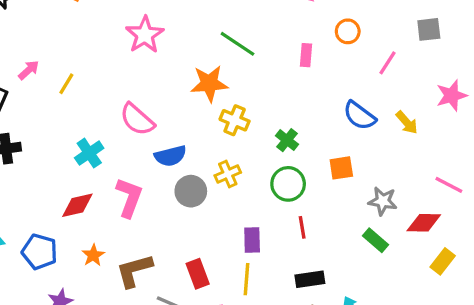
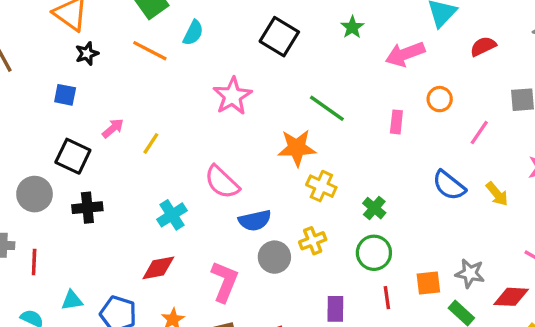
orange square: (341, 168) -> (428, 283), moved
pink L-shape: (129, 198) -> (225, 282), moved

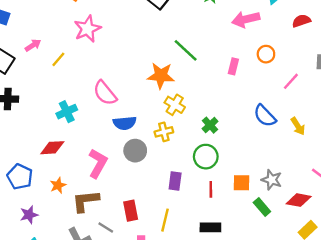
pink star: (232, 96) -> (87, 29), moved
yellow cross: (313, 241) -> (164, 132), moved
purple rectangle: (335, 309) -> (175, 181), moved

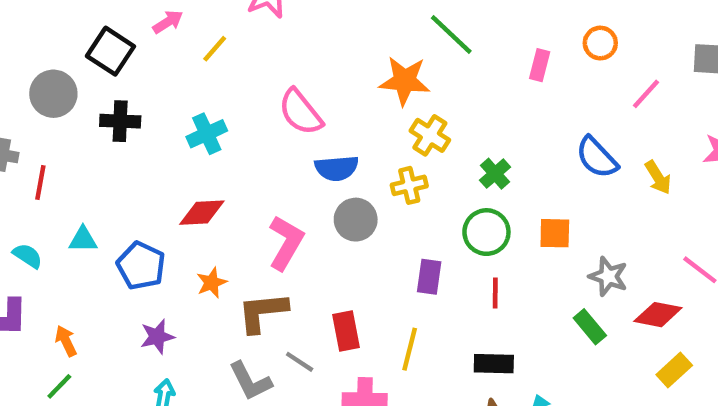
cyan cross: (67, 112) -> (207, 134), moved
orange square: (241, 183) -> (555, 233), moved

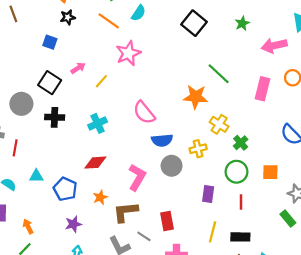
pink rectangle: (540, 65) -> (263, 89), size x1.5
yellow cross: (430, 135) -> (219, 124), moved
yellow line: (410, 349) -> (213, 232), moved

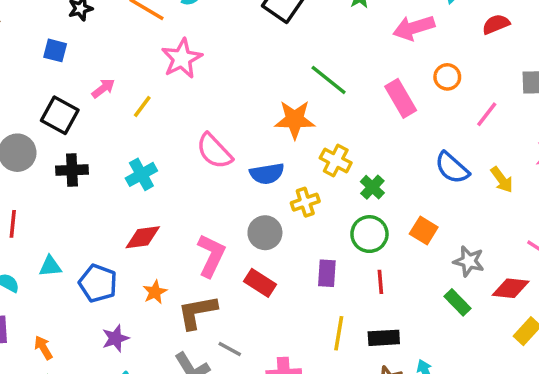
pink rectangle: (263, 89) -> (401, 98), turned -40
blue semicircle: (162, 140) -> (267, 174), moved
orange square: (270, 172) -> (424, 231), turned 35
red rectangle: (167, 221) -> (260, 283), moved, turned -42

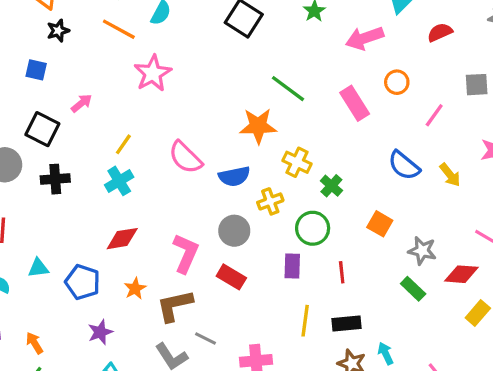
yellow line: (142, 106) -> (123, 144), moved
green circle: (369, 234) -> (313, 228), moved

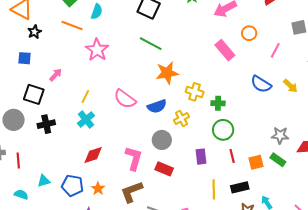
green line: (288, 89) -> (151, 44), moved
green cross: (331, 186) -> (218, 103), turned -32
orange square: (380, 224) -> (256, 162), moved, turned -35
green circle: (313, 228) -> (223, 130), moved
orange star: (135, 288) -> (98, 189), moved

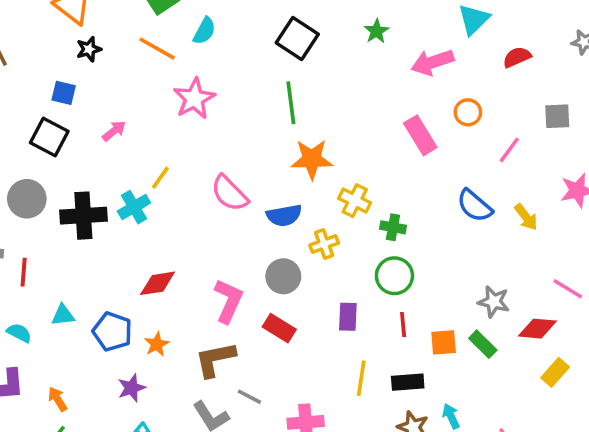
green line: (151, 44) -> (291, 103), turned 45
black square: (34, 94) -> (49, 137), moved
cyan cross: (86, 120) -> (134, 207), moved
black cross: (46, 124) -> (83, 216), size x1.4

